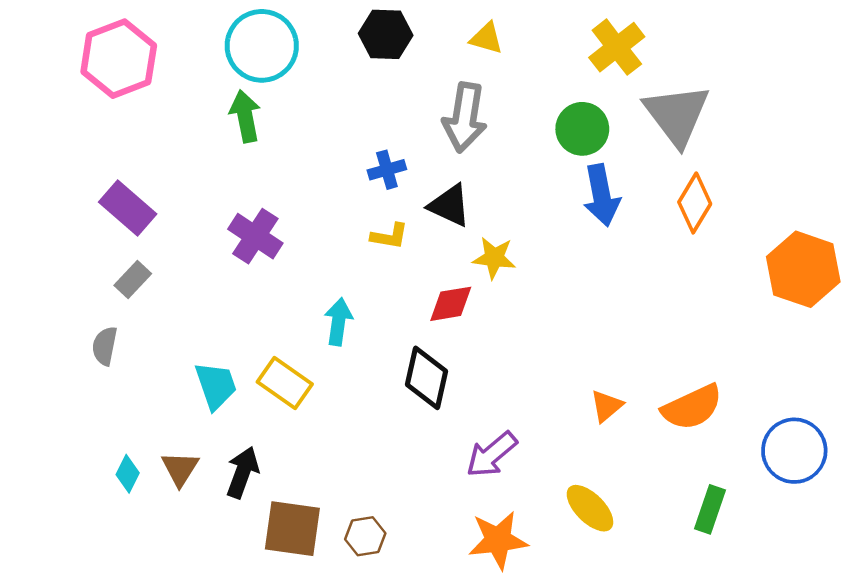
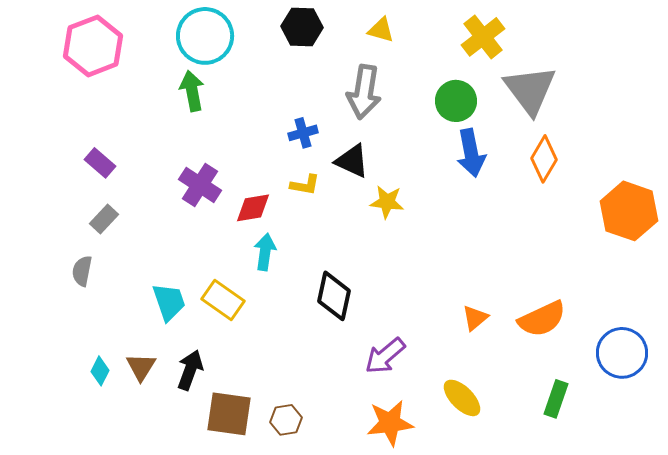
purple rectangle: (128, 208) -> (100, 163), size x0.7
red diamond: (451, 304) -> (253, 208), moved

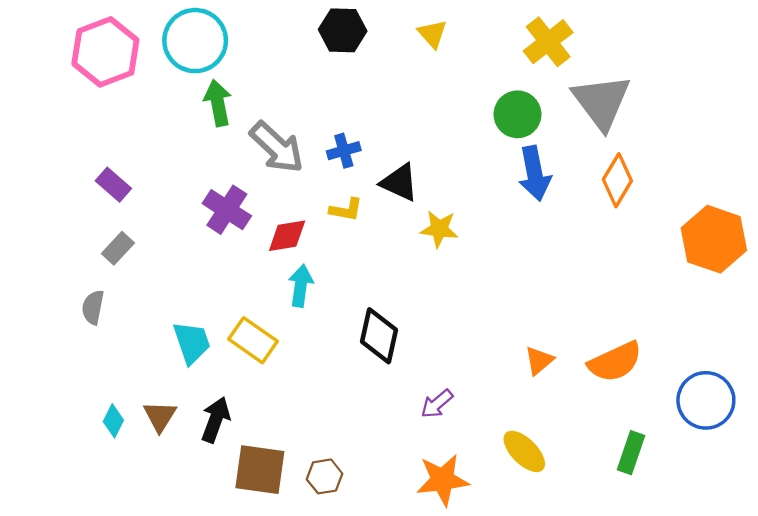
yellow triangle: (381, 30) -> (432, 34), turned 32
cyan circle: (205, 36) -> (195, 41), moved
gray arrow: (364, 92) -> (277, 147), moved, turned -56
purple arrow: (385, 356) -> (437, 404), size x0.7

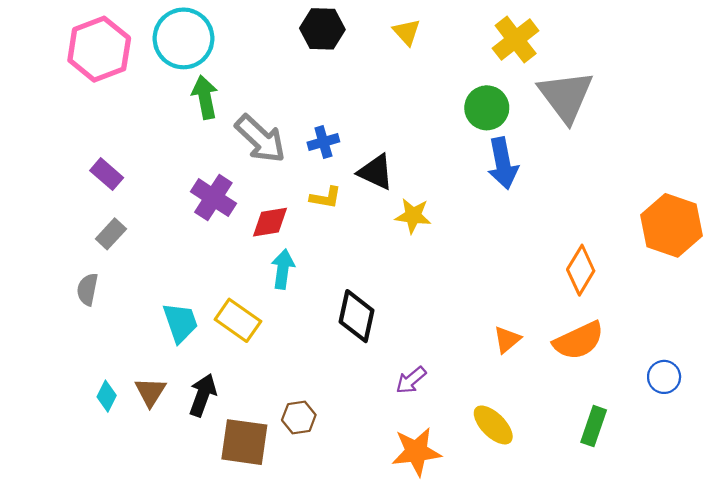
orange diamond: (617, 180) -> (581, 270), moved
blue circle: (706, 400) -> (664, 377), size x0.6
brown hexagon: (325, 476) -> (299, 418), moved

